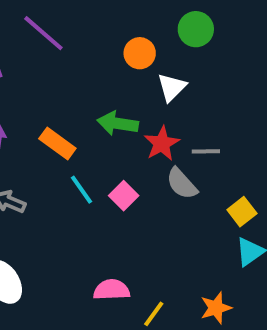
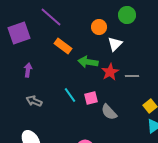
orange rectangle: (57, 143) -> (63, 46), moved
gray semicircle: (182, 184) -> (109, 112), moved
pink square: (124, 196) -> (91, 98), turned 32

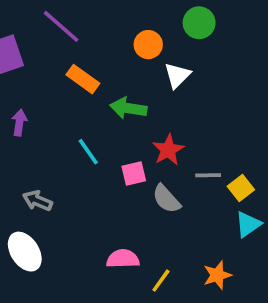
red star: (110, 72) -> (168, 150), moved
gray line: (132, 76) -> (208, 175), moved
cyan line: (70, 95) -> (88, 152), moved
gray arrow: (34, 101) -> (37, 201), moved

